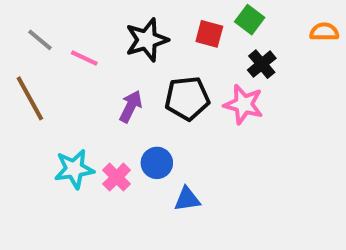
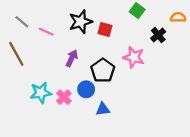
red square: (209, 34) -> (105, 29), moved
black cross: (262, 64) -> (158, 35), moved
black pentagon: (187, 98) -> (103, 70), moved, turned -30

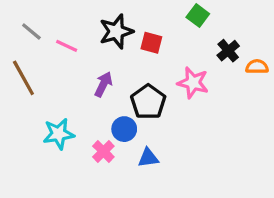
orange semicircle: (178, 17) -> (257, 67), moved
pink cross: (64, 97) -> (103, 151), moved

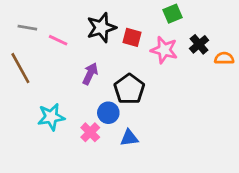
green square: (198, 15) -> (173, 14), turned 30
gray line: (31, 31) -> (27, 28), turned -30
pink star: (193, 83) -> (164, 50), moved

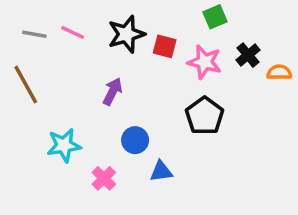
pink line: (58, 40) -> (73, 32), moved
black pentagon: (129, 89) -> (205, 116), moved
pink cross: (90, 132) -> (104, 178), moved

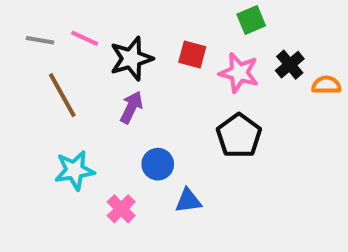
black star: (126, 34) -> (131, 59), moved
brown line: (26, 85) -> (62, 95), moved

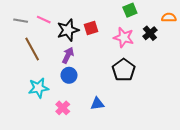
red square: (192, 54) -> (91, 28), moved, turned -32
orange semicircle: (326, 85) -> (169, 17), moved
blue circle: (158, 164) -> (69, 75), moved

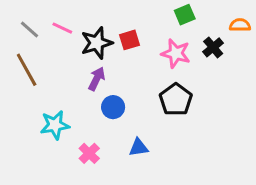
gray line: (21, 21) -> (30, 30), turned 32
brown line: (32, 49) -> (27, 70), moved
blue circle: (69, 75) -> (113, 107), moved

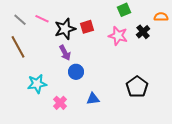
purple arrow: (97, 79) -> (65, 53), turned 126
black pentagon: (176, 100) -> (137, 87), moved

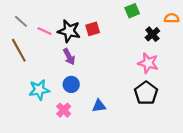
pink line: (42, 19) -> (44, 31), moved
black star: (65, 29) -> (69, 31), turned 30
pink star: (118, 36) -> (148, 63), moved
blue circle: (76, 72) -> (71, 84), moved

